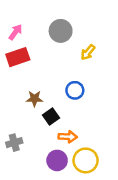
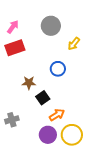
blue circle: (75, 90) -> (58, 69), moved
orange arrow: (68, 137) -> (57, 115), turned -35

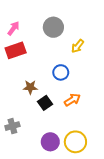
orange arrow: (57, 115) -> (72, 100), moved

